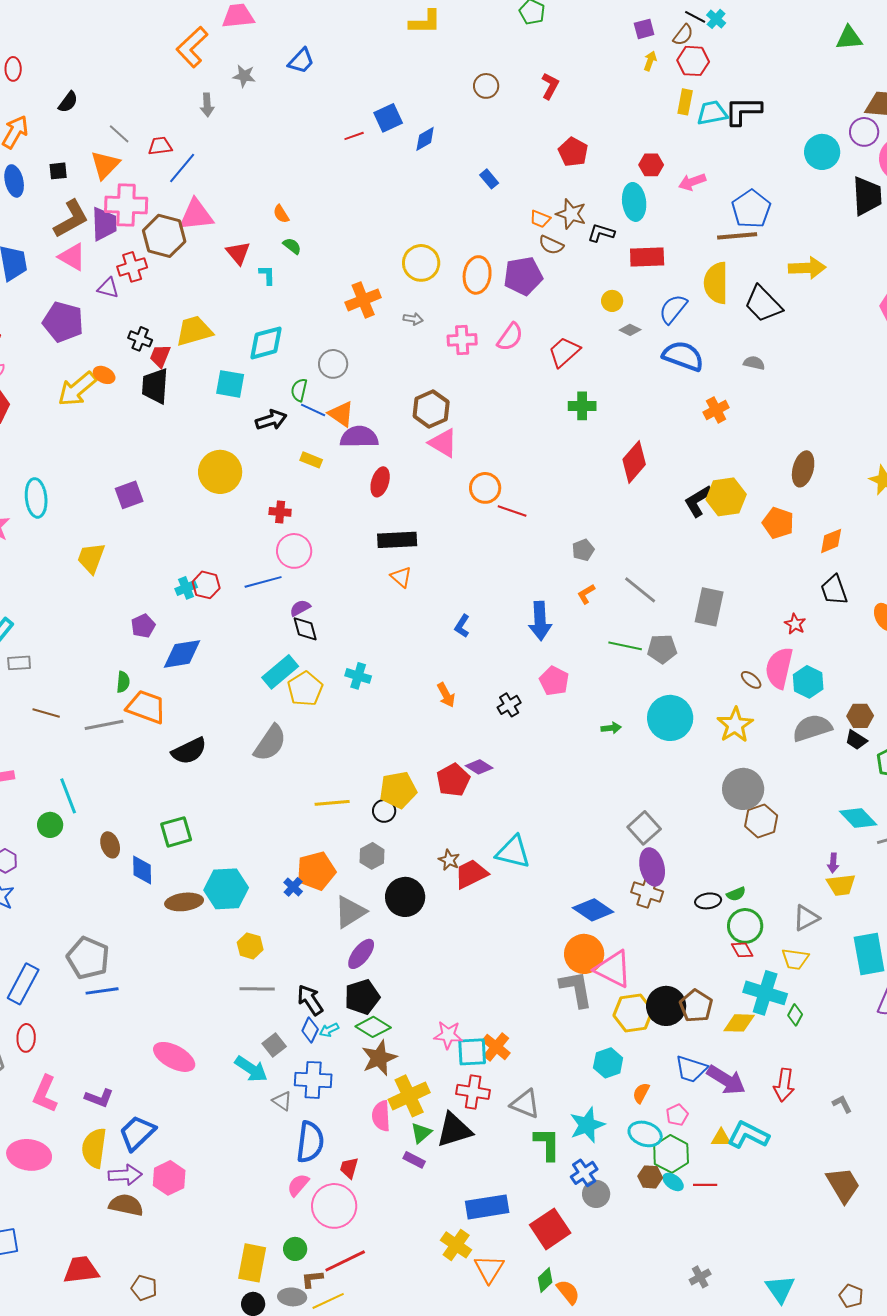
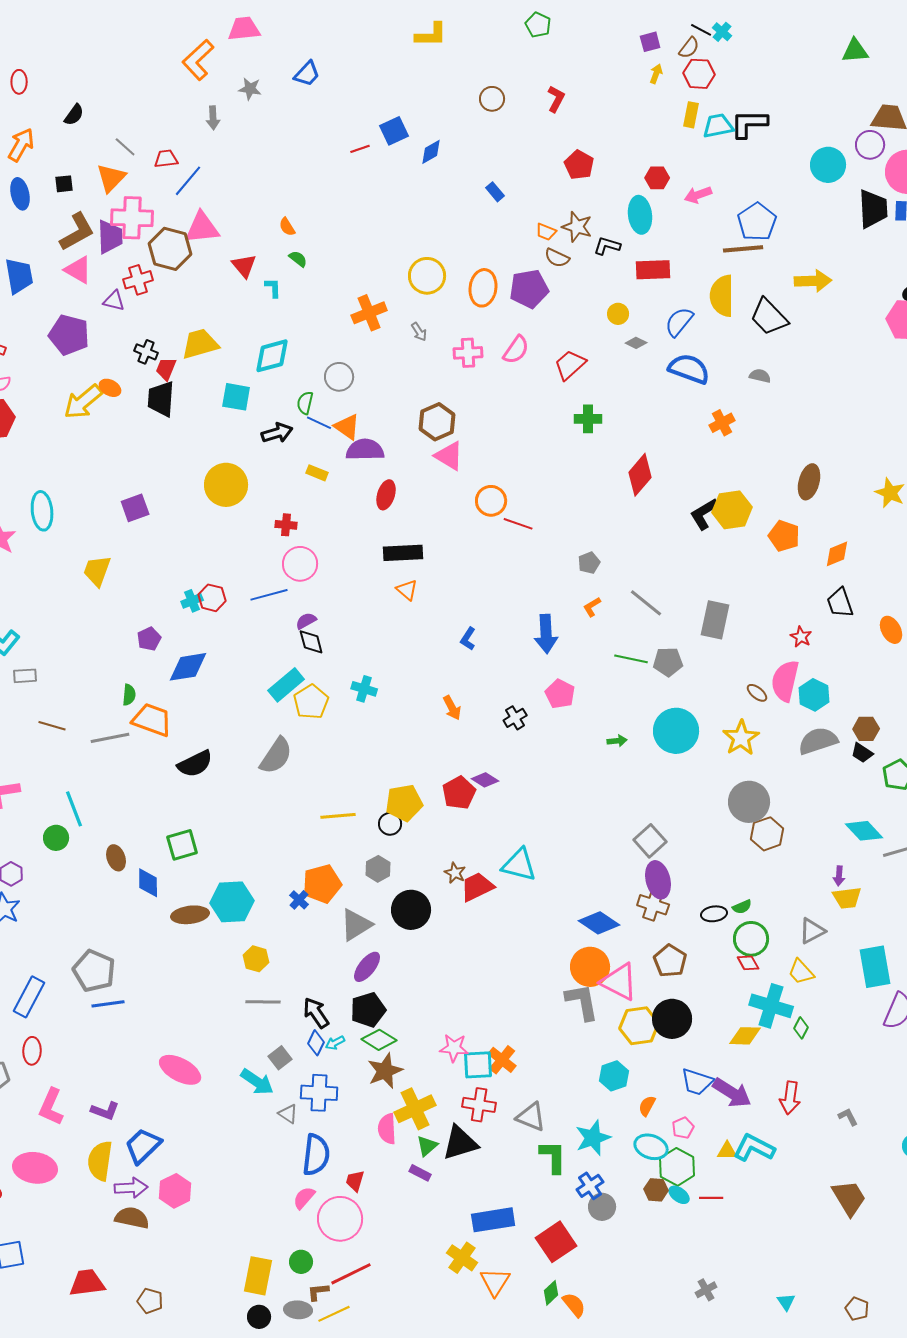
gray arrow: (413, 319) -> (419, 332), turned 48
yellow trapezoid: (795, 959) -> (801, 972), turned 40
brown pentagon: (696, 1006) -> (670, 961), moved
cyan triangle: (780, 1289) -> (786, 1302), size x0.6

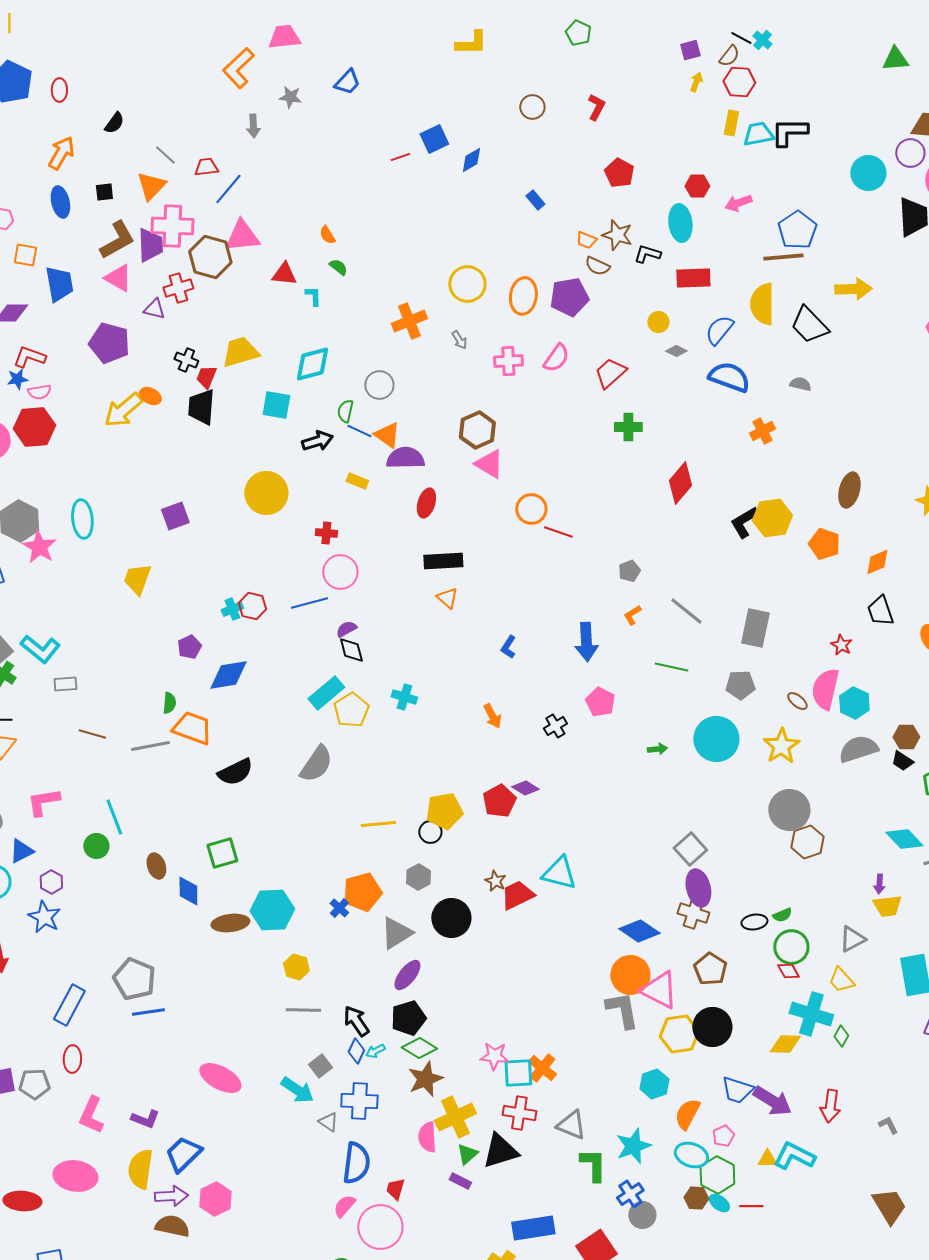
red triangle: (244, 266) -> (284, 274), turned -44
gray pentagon: (668, 662) -> (740, 685), moved
orange semicircle: (647, 1106) -> (687, 1114), size x1.5

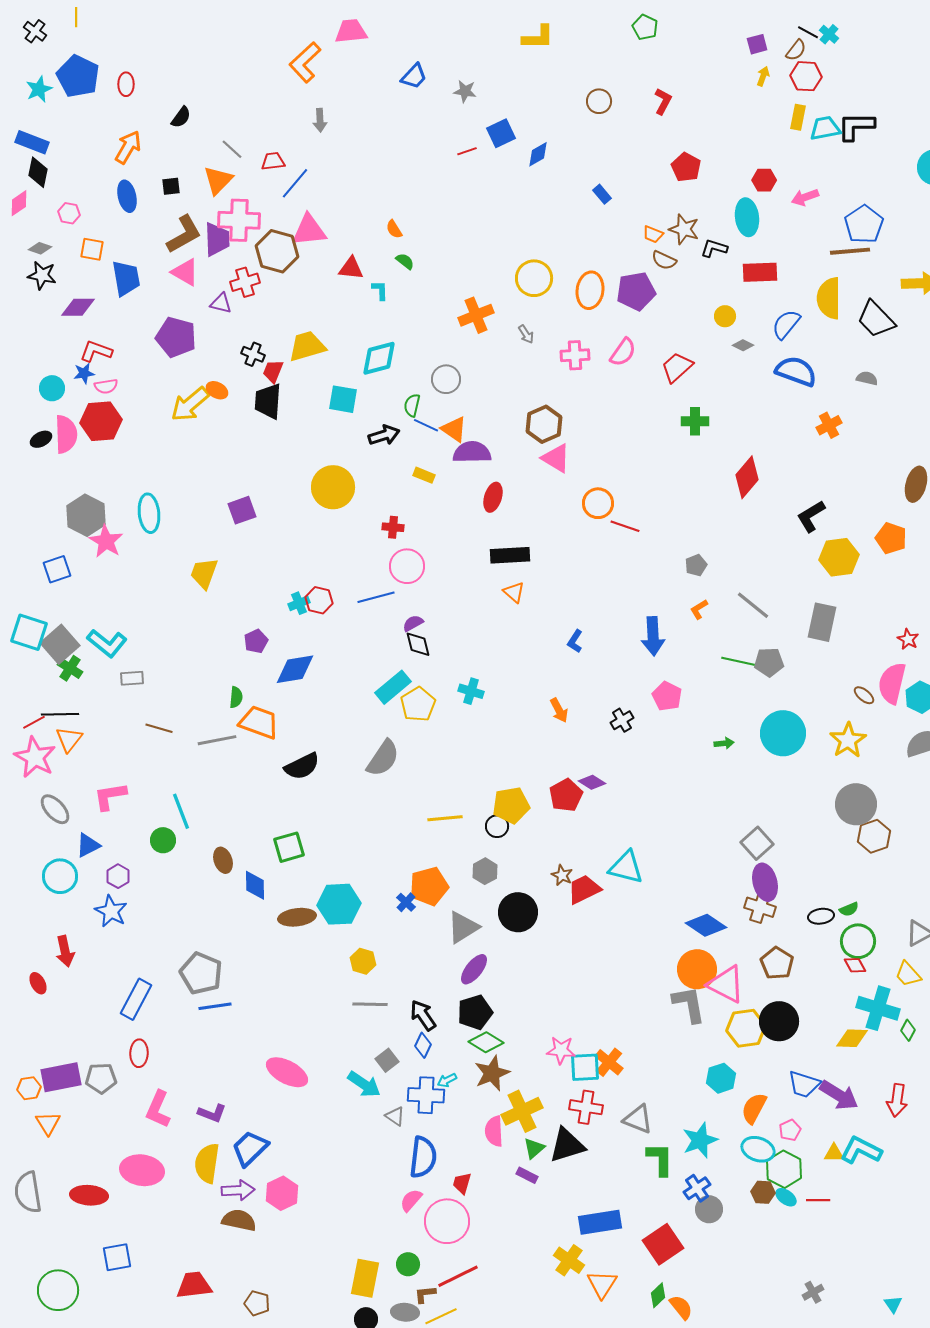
gray star: (290, 97) -> (465, 91), moved
yellow hexagon: (772, 518) -> (839, 557), moved
gray pentagon: (740, 685) -> (769, 662), moved
cyan arrow: (375, 1051) -> (447, 1080), moved

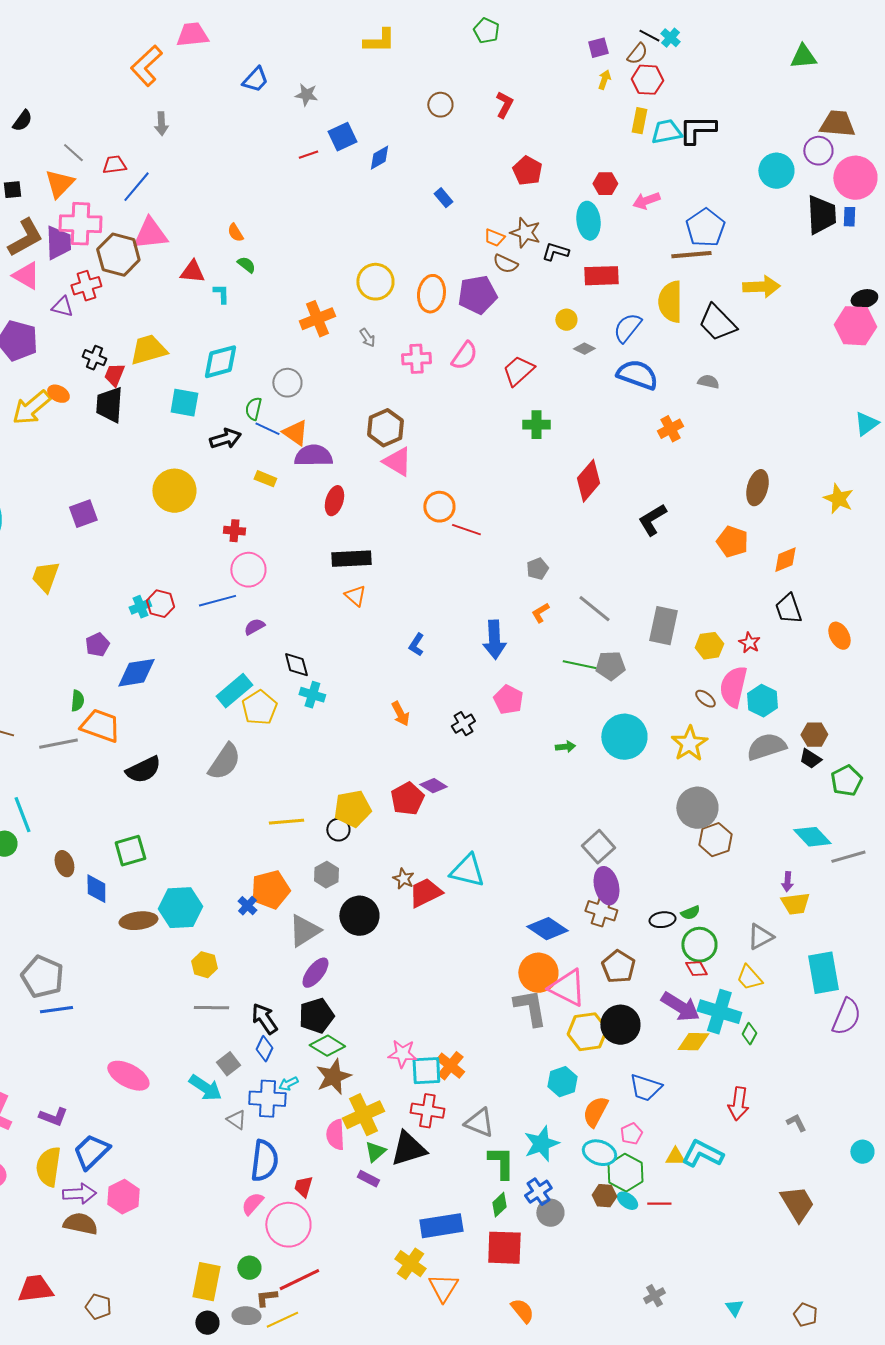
yellow hexagon: (839, 557) -> (709, 646), moved, size x0.7
black diamond: (418, 644) -> (296, 665), moved
purple arrow: (839, 1095) -> (680, 1007), moved
red square: (663, 1244) -> (504, 1248), turned 36
green diamond: (658, 1295) -> (499, 1205), moved

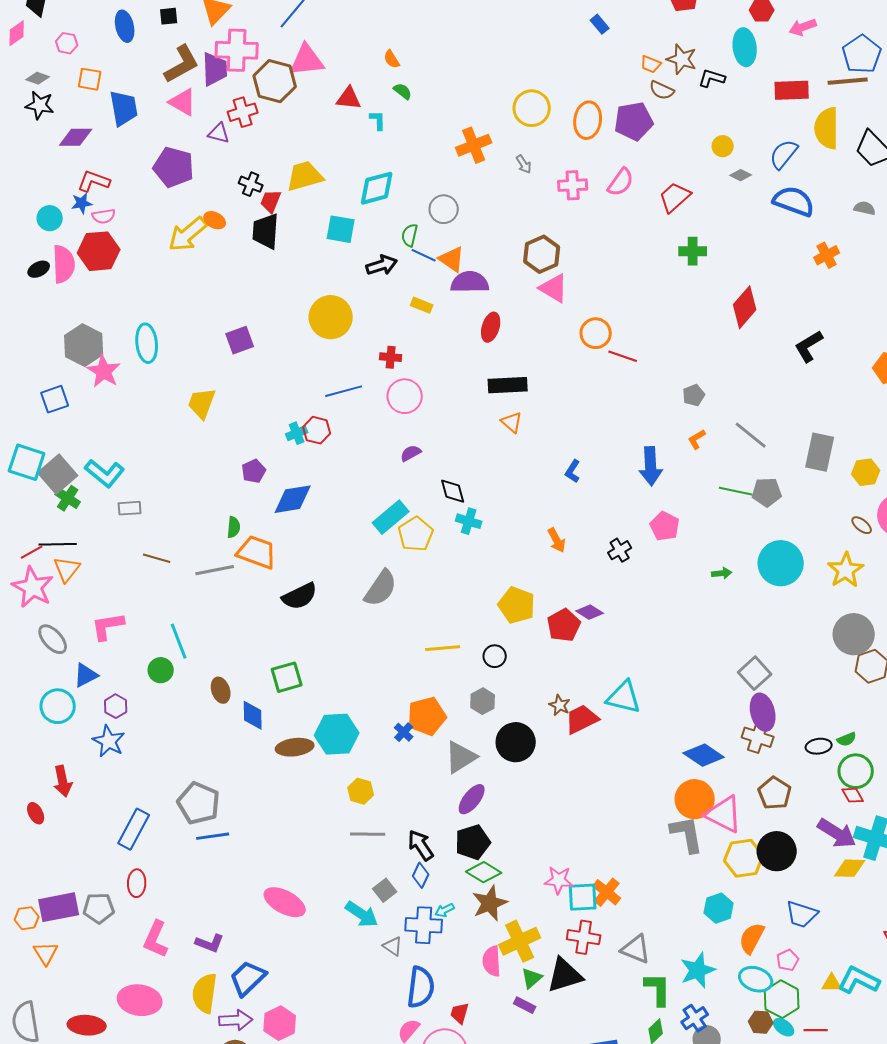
red rectangle: (601, 276) -> (792, 90), moved
blue line: (217, 601) -> (344, 391), moved
yellow pentagon: (352, 809) -> (517, 605), moved, turned 30

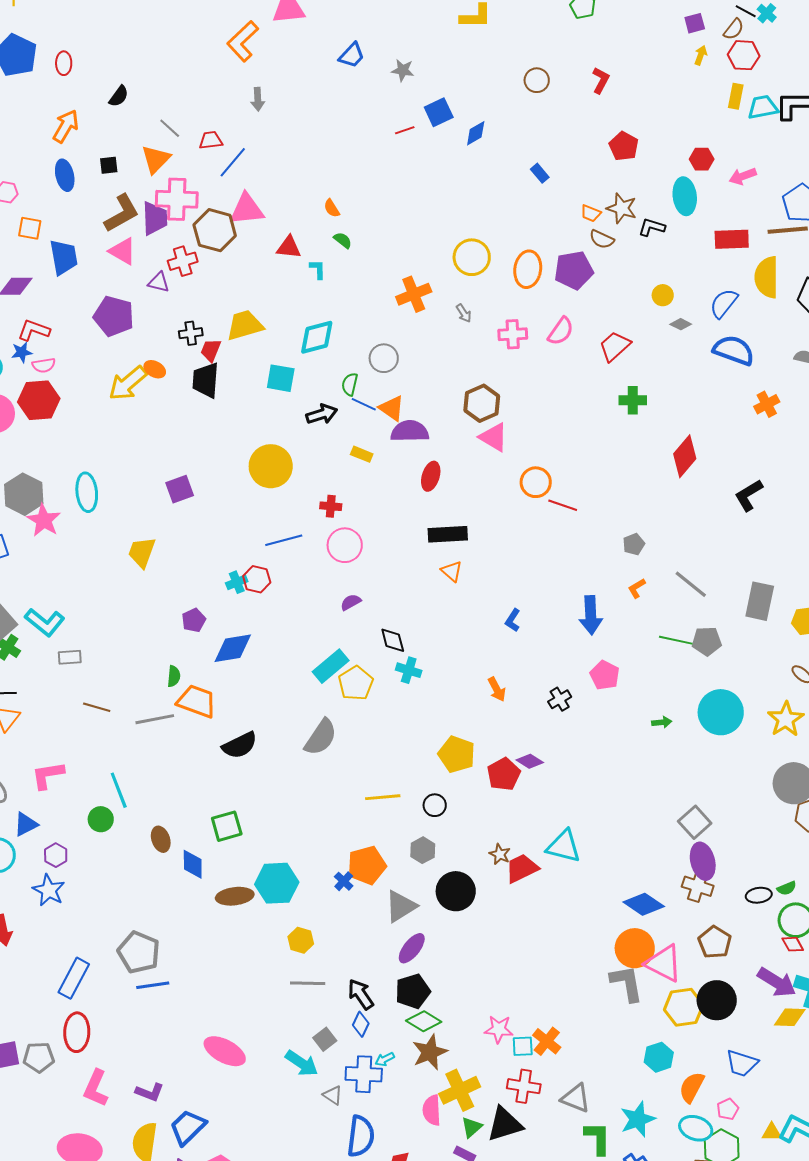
black cross: (251, 184) -> (191, 333), turned -30
red ellipse: (137, 883) -> (77, 1032), size x1.4
cyan square: (583, 897) -> (523, 1046), size x0.7

